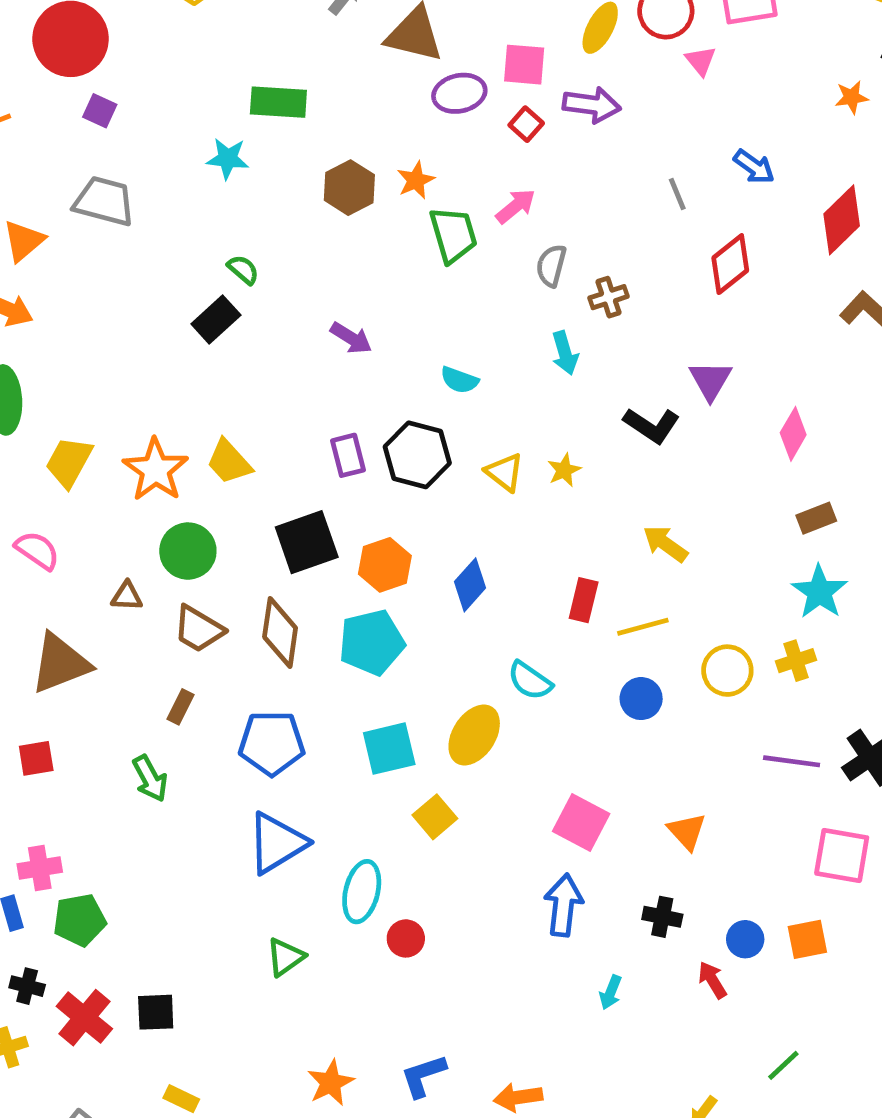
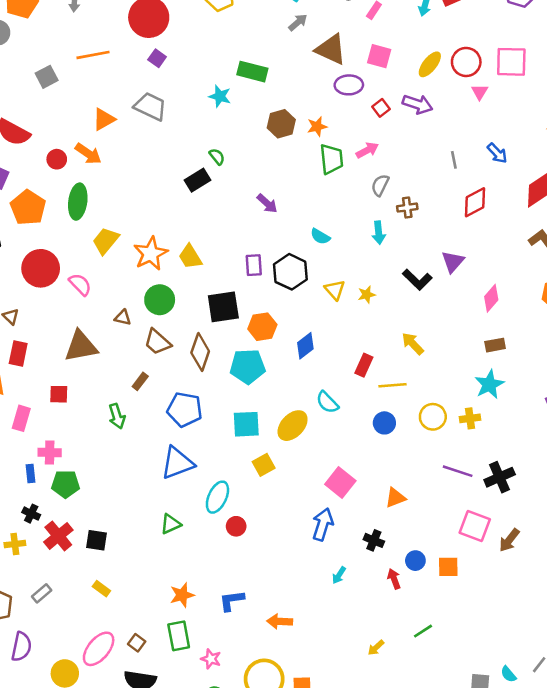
pink square: (524, 65) -> (379, 56), moved
orange triangle: (687, 831) -> (395, 498), turned 40

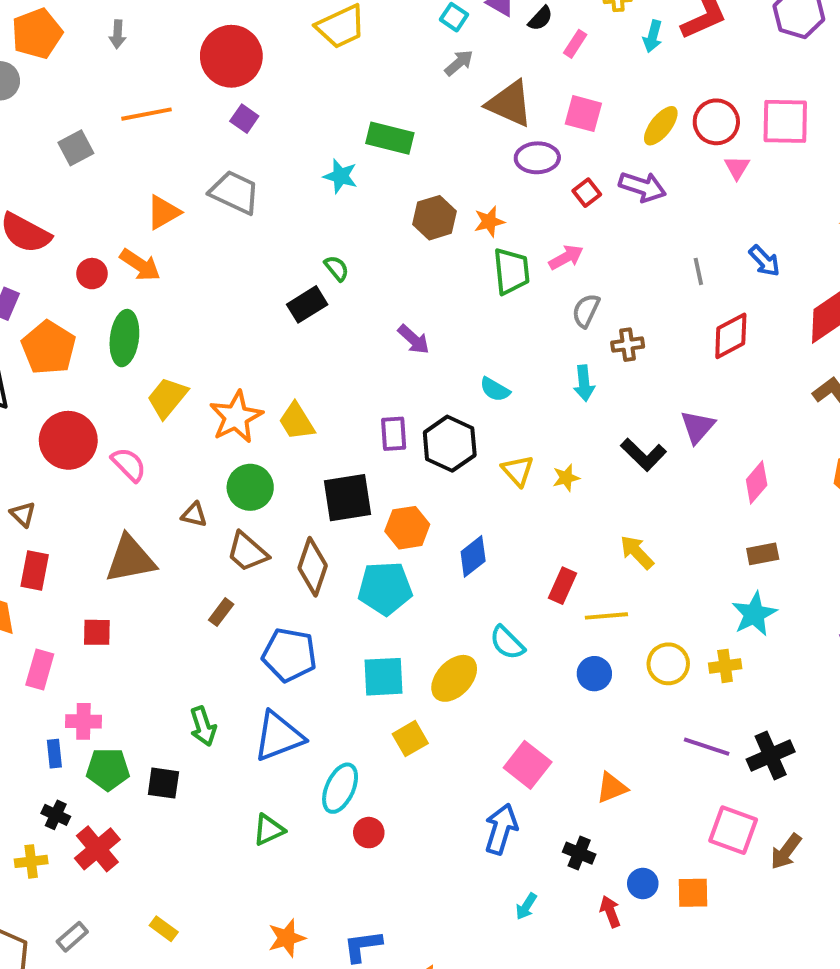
green arrow: (117, 416) -> (203, 726), moved
black square: (97, 540) -> (163, 783), moved

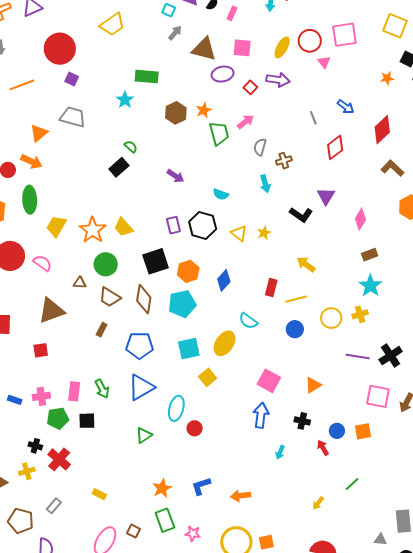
cyan star: (341, 176) -> (125, 100), turned 30
pink rectangle: (40, 669) -> (74, 391), moved
blue rectangle: (54, 754) -> (15, 400), moved, turned -56

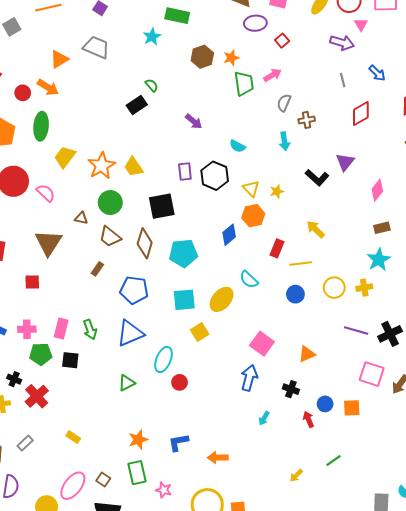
purple arrow: (278, 80) -> (342, 43), moved
orange hexagon: (188, 271) -> (253, 216), moved
brown triangle: (51, 311) -> (48, 243), turned -44

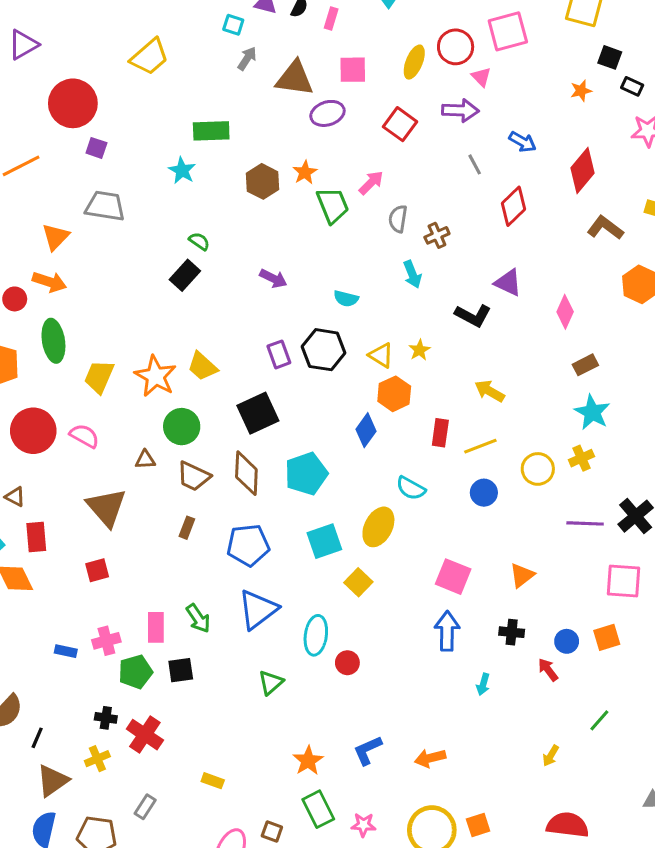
red square: (282, 41) -> (400, 124), moved, size x1.5
purple triangle: (345, 162) -> (508, 283), turned -30

